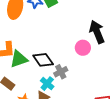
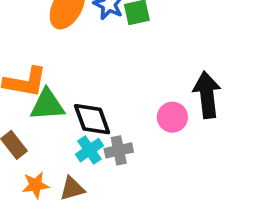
cyan cross: (47, 84) -> (89, 150), moved

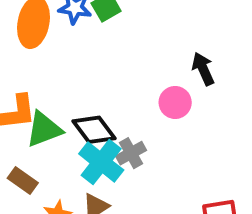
black arrow: (207, 95) -> (203, 69), size x0.7
cyan cross: (89, 150) -> (101, 162), size x1.5

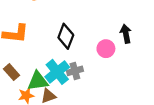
green triangle: (44, 129) -> (38, 81), moved
black diamond: (94, 130) -> (66, 36), moved, turned 45

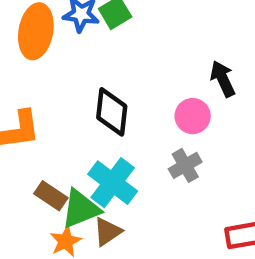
gray cross: (75, 71) -> (185, 165), moved
brown rectangle: (11, 72) -> (51, 196), moved

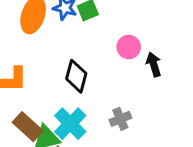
pink circle: (193, 116) -> (129, 47), moved
brown rectangle: (51, 196) -> (28, 127), size x1.4

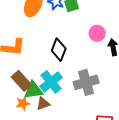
gray cross: (120, 119) -> (86, 82), size x1.6

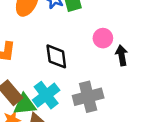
black diamond: (59, 50) -> (56, 56), turned -30

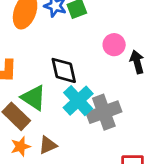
cyan cross: (46, 95) -> (78, 101), moved
green triangle: (25, 104) -> (34, 98), moved, turned 45

